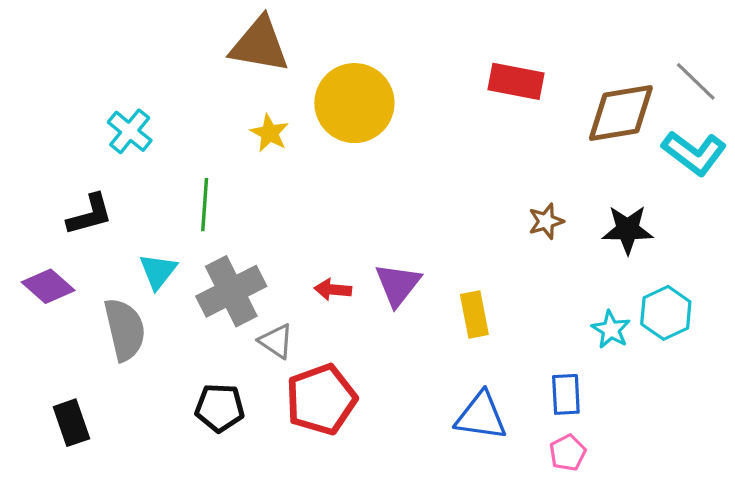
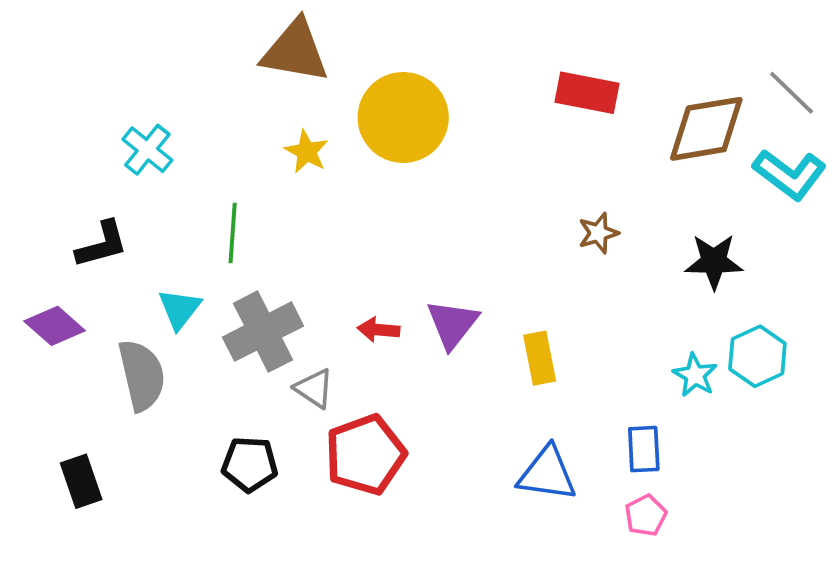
brown star: (546, 221) -> (598, 233), moved

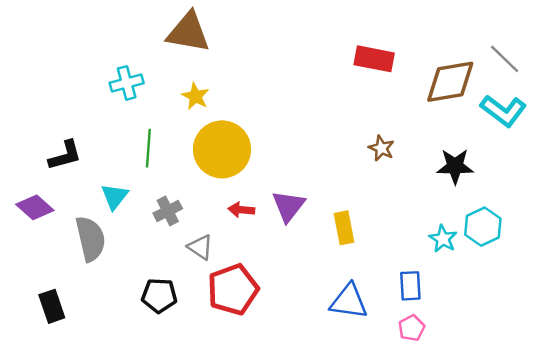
yellow circle: (403, 117) -> (222, 149), moved
cyan cross: (147, 150) -> (127, 83), moved, turned 36
brown star: (598, 233) -> (381, 148), turned -30
gray cross: (263, 332) -> (168, 211), size x0.6

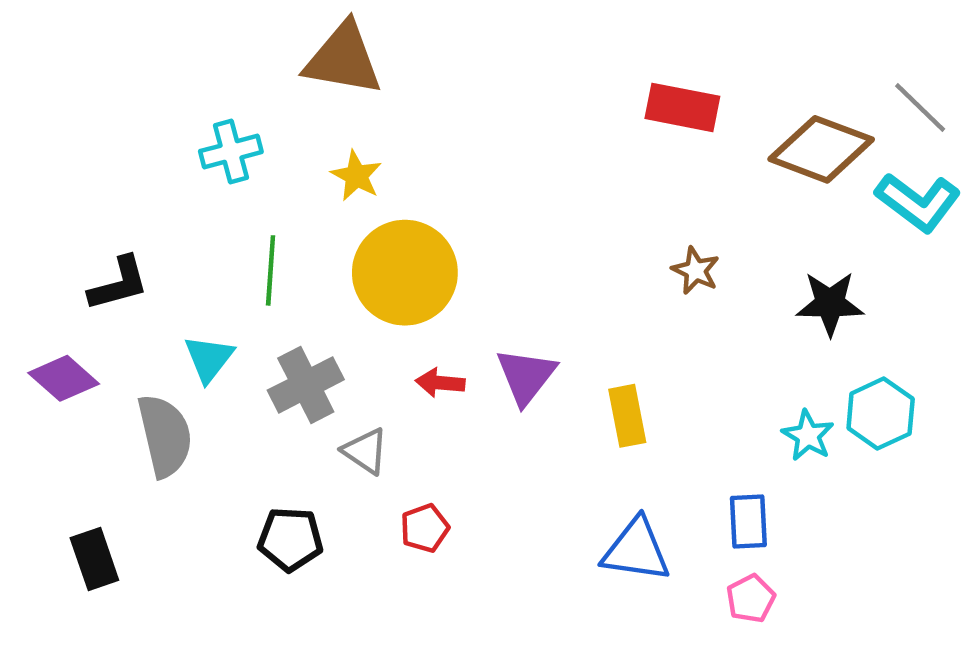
brown diamond: (450, 82) -> (821, 149), turned 30
gray cross: (168, 211) -> (306, 385), size x1.4
red pentagon: (233, 289) -> (425, 528), size x0.5

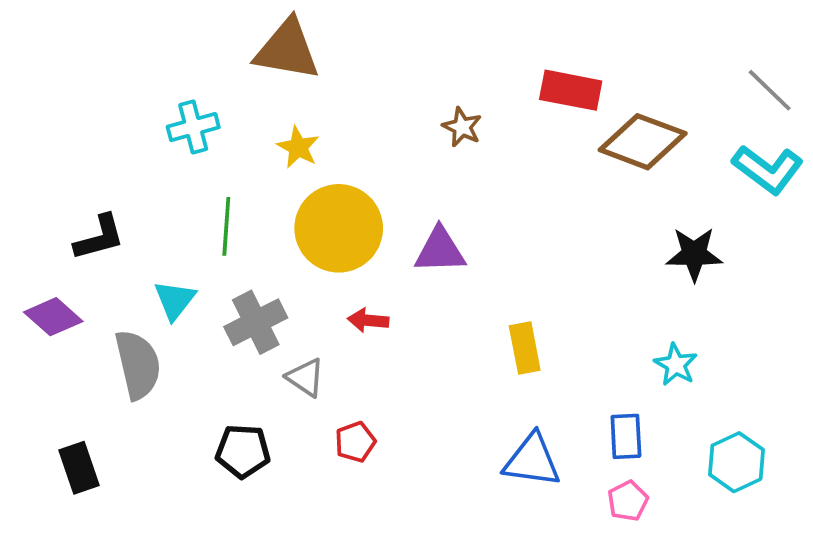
brown diamond: (821, 149) -> (643, 142), moved
brown star: (696, 270) -> (462, 127), moved
purple triangle: (526, 376) -> (440, 250), moved, turned 50
cyan hexagon: (881, 414) -> (736, 462), moved

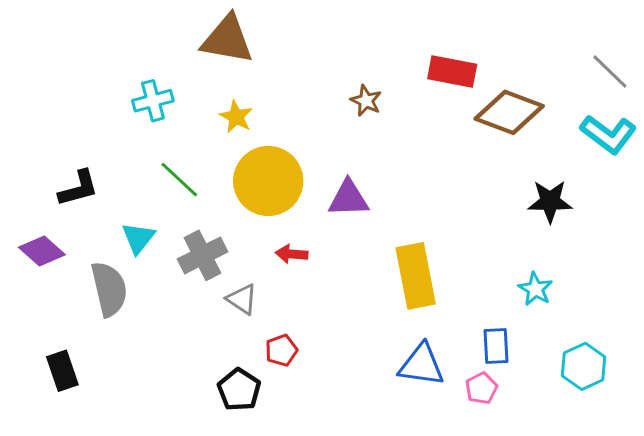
green line: (226, 226) -> (179, 180), turned -51
yellow rectangle: (525, 348) -> (416, 276), size x1.6
black pentagon: (243, 451) -> (239, 390), moved, turned 30
pink pentagon: (628, 501) -> (481, 388), moved

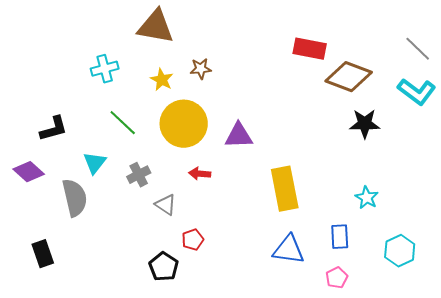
brown star: (366, 101) -> (201, 69), moved, turned -30
black star: (550, 201) -> (365, 124), moved
gray cross: (203, 255) -> (139, 175), size x0.7
pink pentagon: (481, 388) -> (337, 278), moved

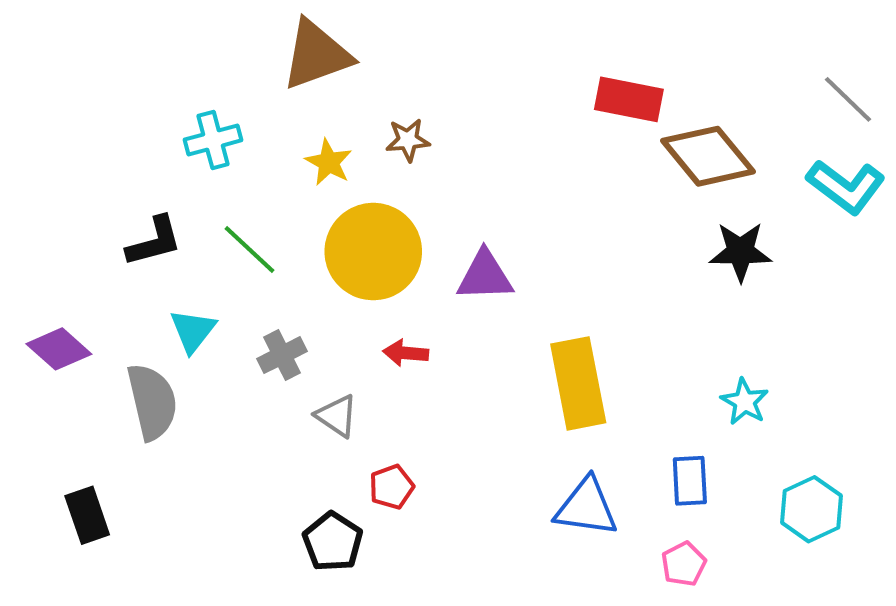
brown triangle: (156, 27) -> (316, 55), turned -30
brown diamond: (349, 77) -> (708, 156), turned 30
black L-shape: (54, 129) -> (154, 241), moved

